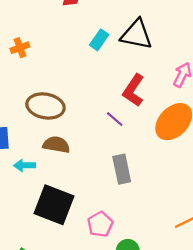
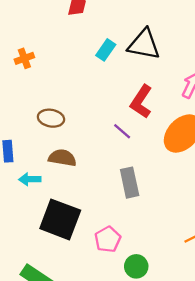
brown ellipse: (46, 106) -> (51, 118), size x0.7

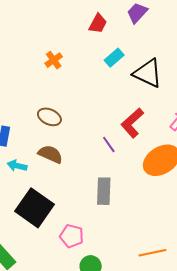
cyan rectangle: (106, 50) -> (114, 58), moved
orange cross: (24, 58) -> (54, 60), moved, turned -30
pink pentagon: (108, 239) -> (72, 236), turned 30

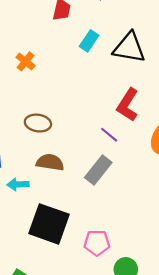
gray rectangle: (104, 191) -> (98, 170), moved, turned 52

